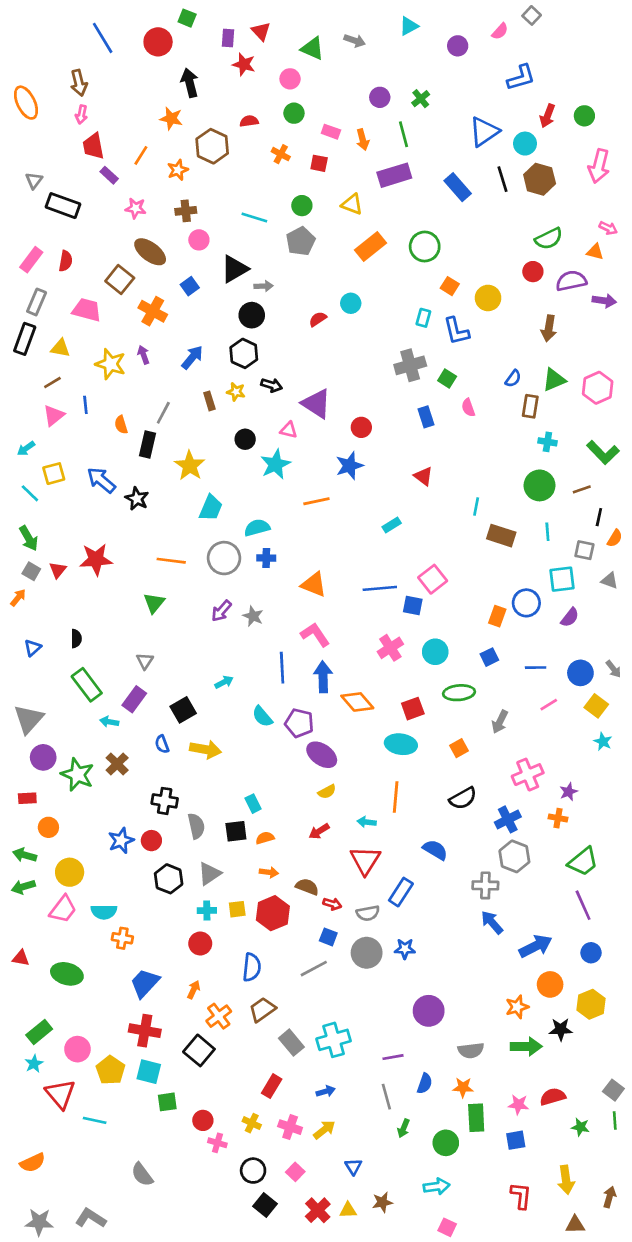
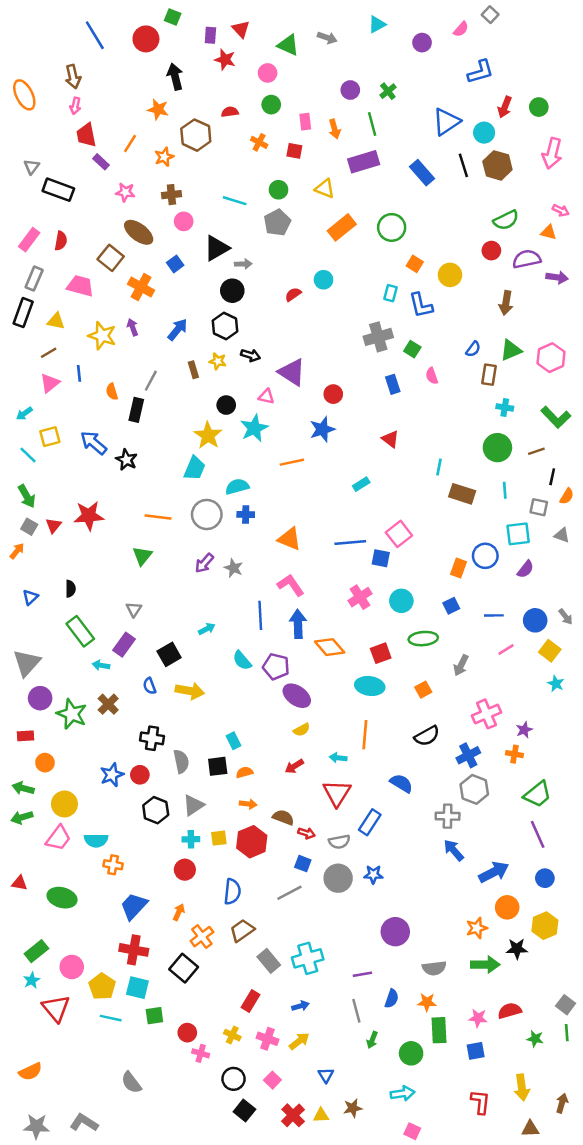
pink rectangle: (331, 132) -> (305, 122), turned 63
yellow star: (190, 466) -> (208, 435), moved
cyan line: (95, 1120) -> (111, 1018), moved

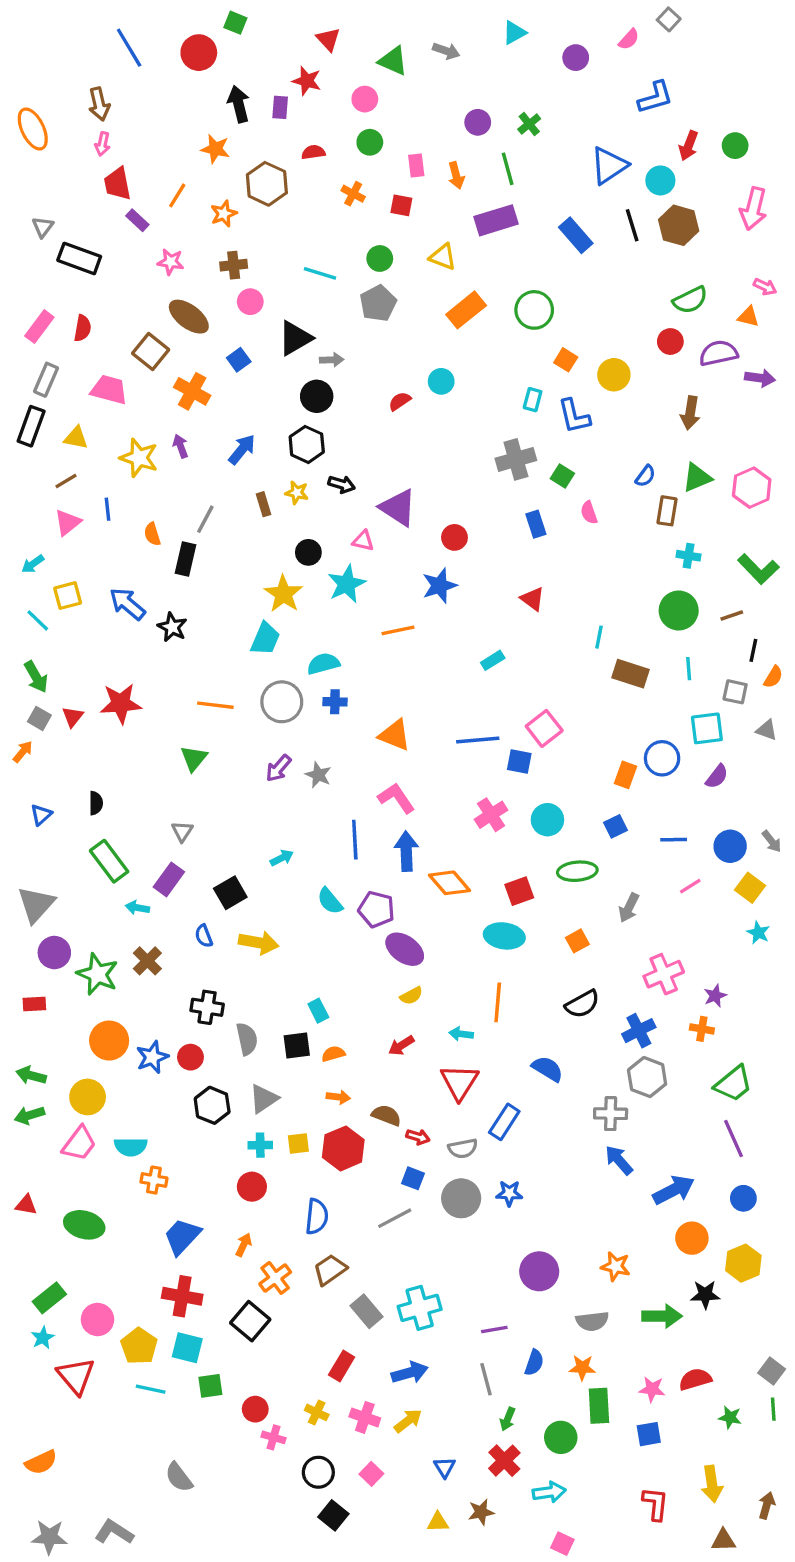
purple rectangle: (210, 35) -> (280, 107), moved
orange circle: (45, 763) -> (109, 1041), moved, size x1.5
orange star: (477, 928) -> (616, 1266), moved, turned 30
blue arrow: (300, 1006) -> (410, 1373), size x1.5
red cross: (293, 1115) -> (504, 1461), moved

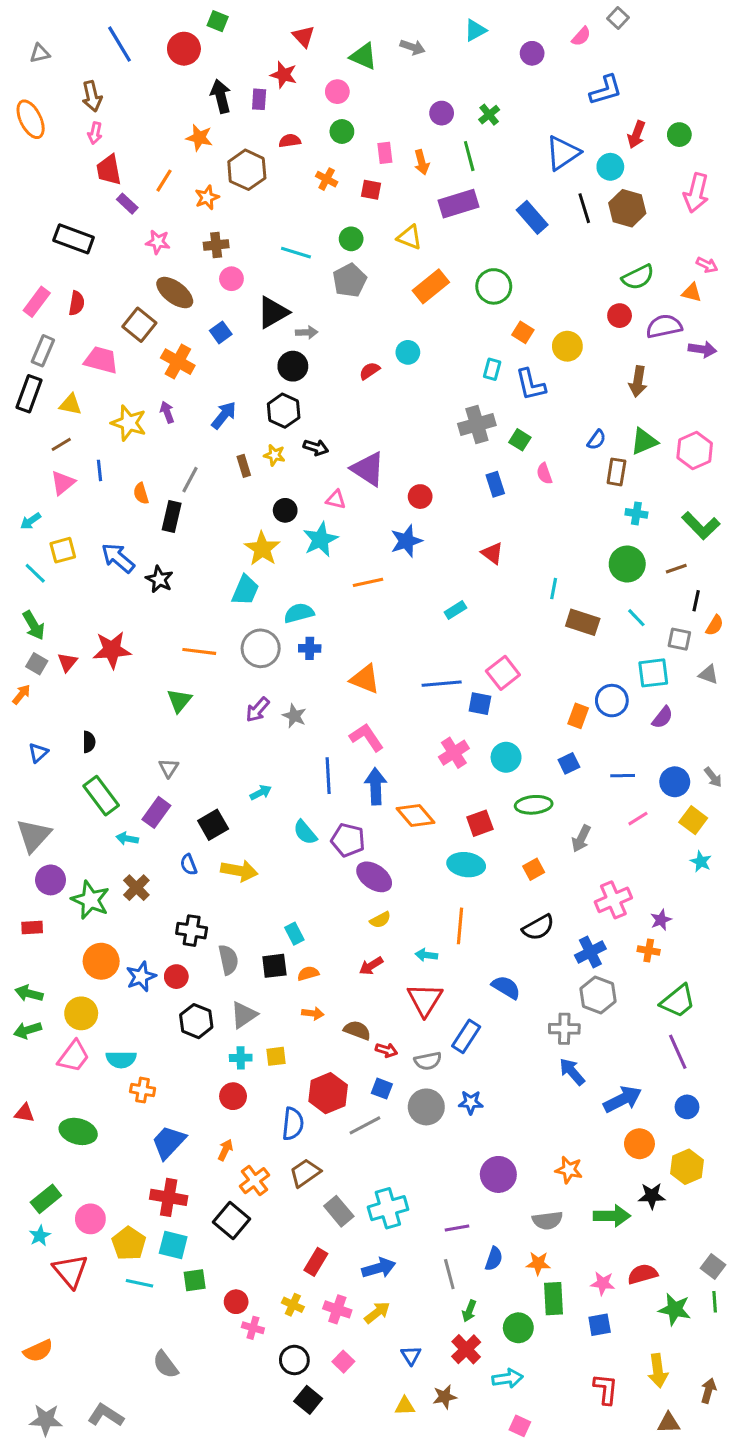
gray triangle: (43, 227) -> (40, 53), moved, turned 40
cyan line: (689, 669) -> (636, 618), turned -40
red hexagon: (343, 1148) -> (328, 1093), moved
green star: (730, 1417) -> (675, 1309), size x1.5

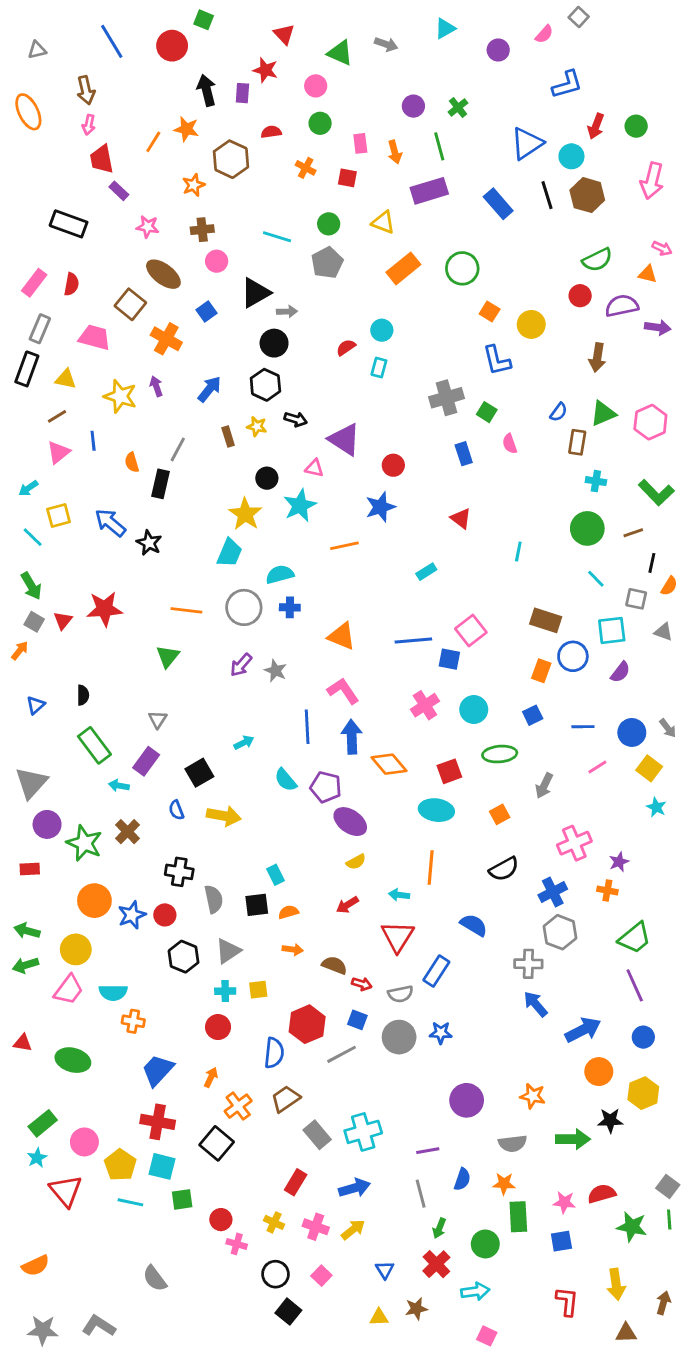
orange line: (164, 181) -> (153, 142), moved
cyan rectangle: (492, 369) -> (379, 368), moved
brown rectangle: (583, 622) -> (546, 620), moved

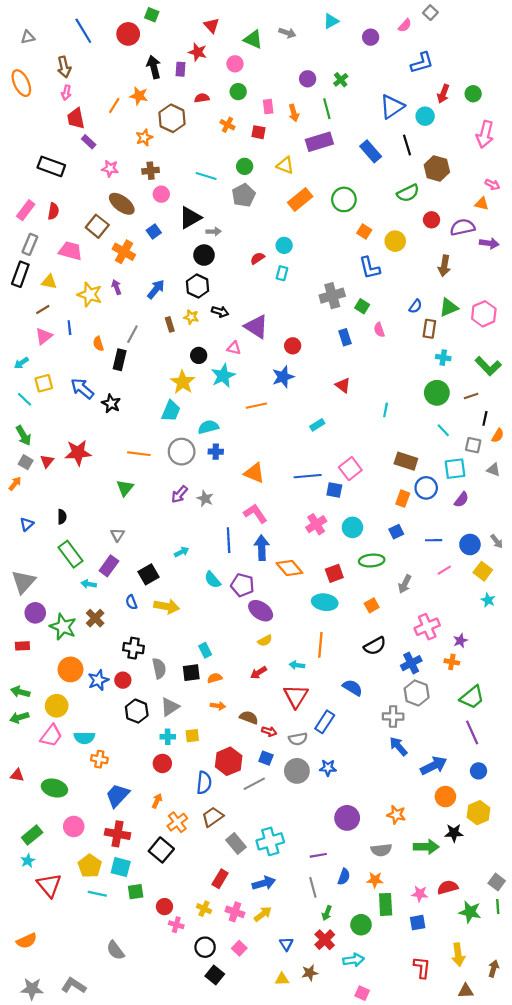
brown hexagon: (587, 195) -> (437, 169), moved
green semicircle: (597, 260) -> (408, 193), moved
pink circle: (84, 1142) -> (74, 826), moved

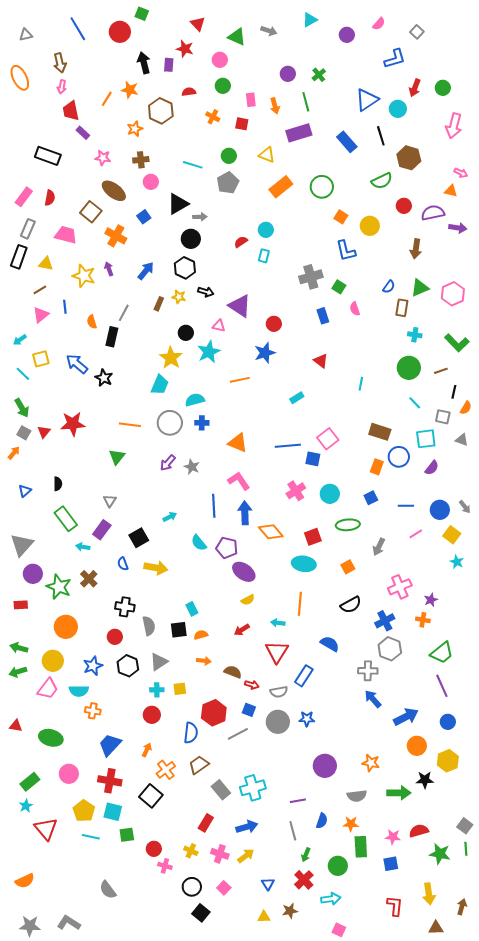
gray square: (430, 13) -> (417, 32), moved
brown rectangle: (170, 324) -> (159, 304), turned 40
blue star: (98, 680) -> (93, 666), moved

